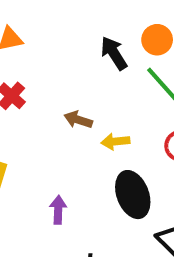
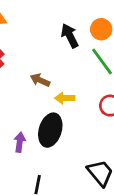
black ellipse: (133, 195) -> (50, 130), moved, turned 32

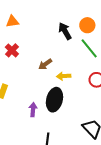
brown arrow: (40, 80) -> (45, 64), turned -56

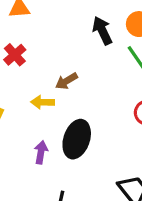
yellow arrow: (64, 76) -> (43, 102), moved

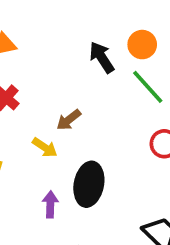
yellow arrow: (43, 102) -> (45, 147), turned -140

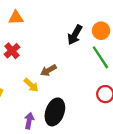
black arrow: (102, 57) -> (75, 35), turned -126

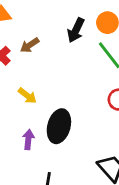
brown arrow: (48, 70) -> (30, 45), moved

